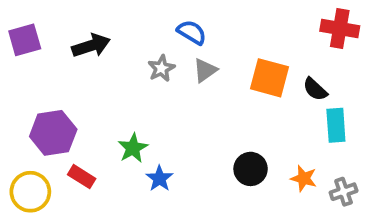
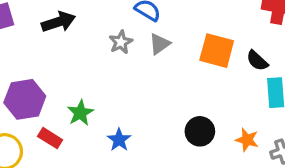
green star: (133, 148) -> (80, 113), moved

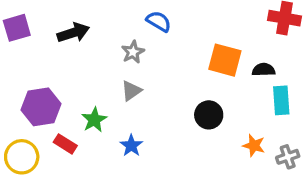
gray triangle: (159, 44) -> (131, 91), moved
black semicircle: (257, 61) -> (264, 70), turned 135
black circle: (200, 131) -> (209, 115), moved

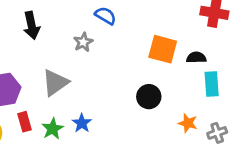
black arrow: (73, 33) -> (32, 25), turned 96
gray triangle: (131, 91) -> (55, 83), moved, size x1.5
green star: (94, 120) -> (52, 129), moved
red rectangle: (65, 144) -> (25, 122), turned 42

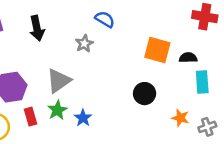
green star: (52, 129) -> (57, 110), moved

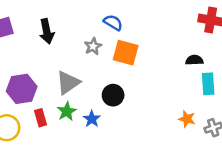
orange square: (157, 50) -> (126, 53), moved
black circle: (145, 94) -> (113, 95), moved

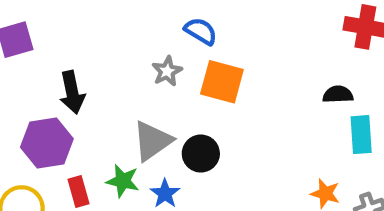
black arrow: (47, 31) -> (72, 92), moved
gray triangle: (68, 83) -> (152, 141), moved
green star: (67, 111) -> (123, 181), turned -30

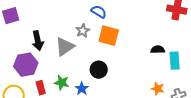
black semicircle: (338, 94) -> (158, 50), moved
gray triangle: (152, 141) -> (65, 47), moved

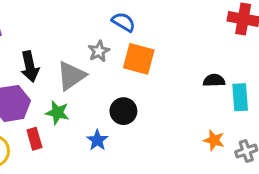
green star: (62, 83) -> (57, 113), moved

